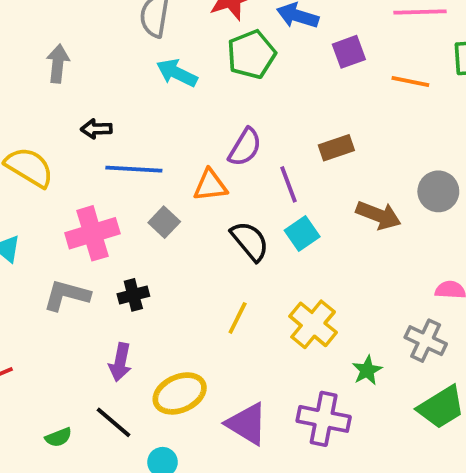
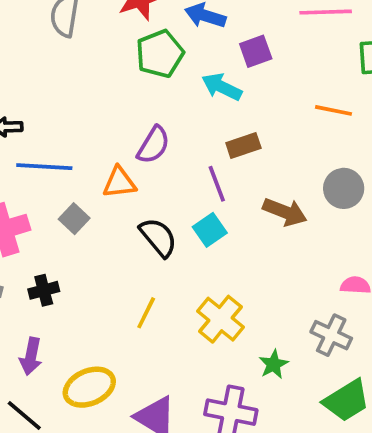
cyan arrow: (177, 73) -> (222, 87), moved
orange line: (410, 82) -> (334, 110), moved
purple line: (288, 184) -> (217, 184), moved

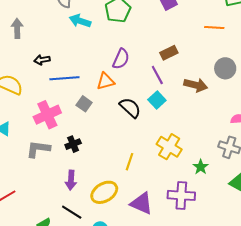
cyan arrow: (222, 87) -> (80, 21), moved
yellow line: (146, 313) -> (129, 162), moved

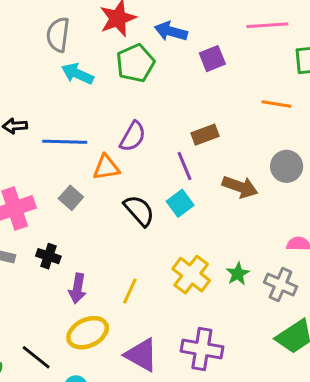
blue line: (64, 78) -> (65, 142), moved
black cross: (73, 144) -> (48, 256), turned 35
green star: (201, 167) -> (238, 274), moved
purple arrow: (71, 180) -> (77, 288), moved

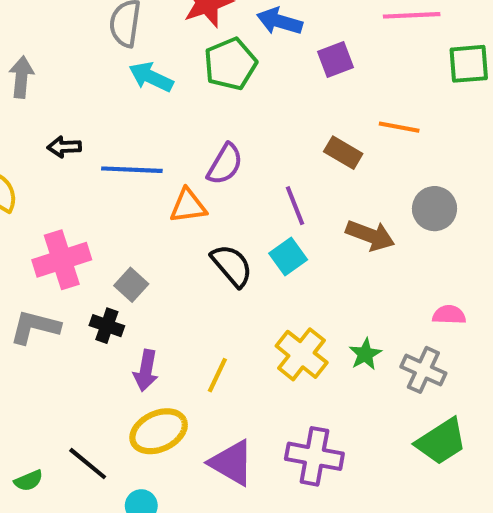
orange line: (276, 104) -> (399, 127), moved
brown rectangle: (205, 135) -> (343, 153), moved, turned 50
gray square: (71, 198) -> (131, 285), moved

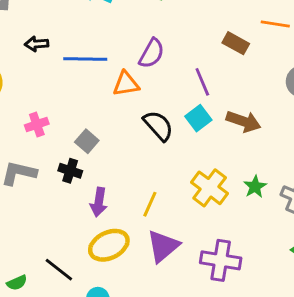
brown arrow: (370, 235) -> (243, 121), moved
pink cross: (62, 260) -> (37, 124), size x0.6
purple triangle: (232, 463) -> (163, 246), moved, turned 51

